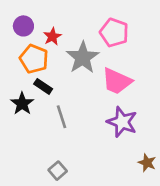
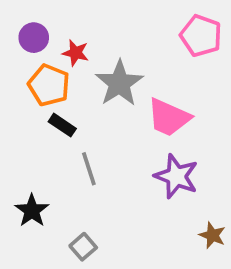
pink pentagon: (114, 33) -> (201, 36), moved
red star: (52, 36) -> (76, 53), turned -30
black star: (22, 104) -> (32, 211), moved

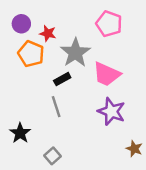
pink pentagon: (201, 36) -> (109, 24), moved
black rectangle: (62, 125) -> (62, 79), moved, turned -63

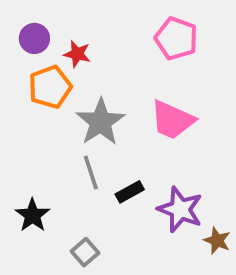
gray star: (75, 53) -> (100, 122), moved
orange pentagon: (31, 54) -> (50, 87), turned 30
black rectangle: (62, 79) -> (130, 192), moved
purple star: (111, 111) -> (180, 209), moved

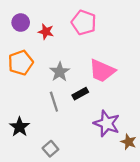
pink pentagon: (176, 38) -> (84, 23), moved
orange pentagon: (50, 87) -> (21, 63), moved
gray star: (100, 122) -> (60, 72), size x0.7
black rectangle: (130, 192) -> (80, 94), moved

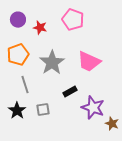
gray star: (60, 72) -> (52, 63), size x1.4
black rectangle: (80, 94) -> (70, 92), moved
gray line: (54, 102) -> (25, 85), moved
gray square: (50, 149) -> (43, 110), moved, turned 32

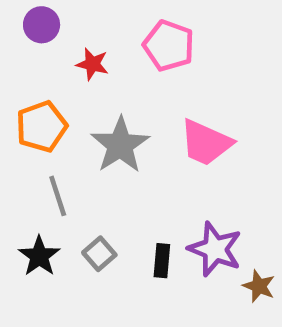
purple circle: (18, 20) -> (42, 25), moved
black rectangle: (70, 92) -> (162, 261), moved, turned -56
gray square: (43, 110) -> (99, 254), turned -32

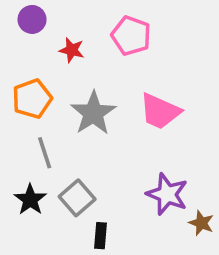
gray square: (99, 254) -> (77, 198), size x1.4
black rectangle: (162, 261) -> (100, 236), moved

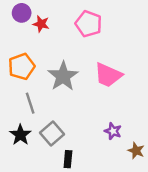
red star: (72, 50) -> (41, 24), moved
purple star: (167, 194) -> (113, 131), size x0.6

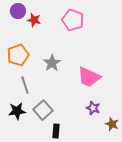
pink trapezoid: (108, 75) -> (89, 77), moved
gray star: (63, 76) -> (52, 63), size x0.7
black star: (20, 135) -> (17, 111), turned 30

